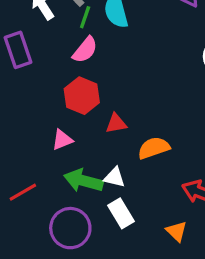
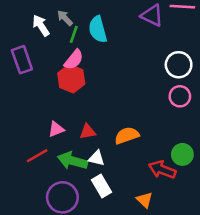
red hexagon: (82, 96) -> (71, 79), moved
red triangle: (116, 123) -> (88, 132), moved
red line: (23, 192) -> (37, 156), moved

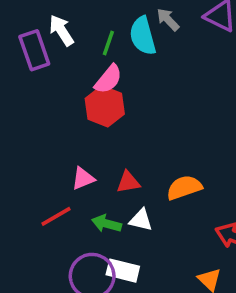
gray arrow: (65, 18) -> (168, 20), moved
purple rectangle: (22, 60) -> (34, 50), moved
green arrow: (72, 161) -> (107, 224), size x0.7
white rectangle: (102, 186) -> (123, 271), moved, turned -45

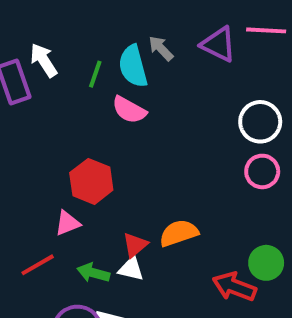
pink semicircle: (108, 79) -> (129, 110), moved, turned 80
red hexagon: (105, 106) -> (91, 181), moved
red triangle: (128, 182) -> (135, 245), moved, turned -30

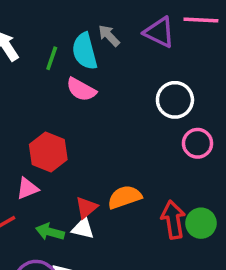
white circle: (260, 122) -> (175, 100), moved
red arrow: (234, 287) -> (173, 220), moved, turned 60

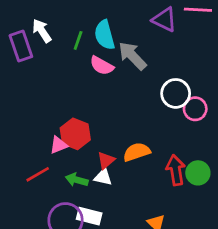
gray arrow: (109, 36) -> (132, 56), moved, size x1.6
white circle: (175, 100) -> (176, 93), moved
red hexagon: (48, 152) -> (75, 134), moved

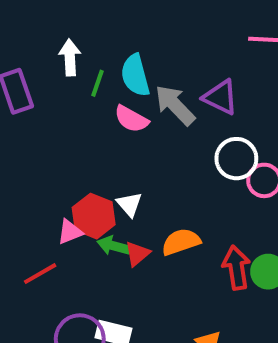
purple triangle: (164, 20) -> (221, 97), moved
white arrow: (42, 31) -> (70, 57), moved, turned 30
white triangle: (103, 177) -> (129, 204), moved, turned 36
green arrow: (77, 180) -> (113, 246), moved

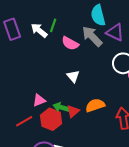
white arrow: (70, 57) -> (39, 30), moved, turned -48
cyan semicircle: (135, 75) -> (98, 15), moved
white triangle: (129, 204) -> (73, 76), moved
red hexagon: (94, 216) -> (51, 119), moved

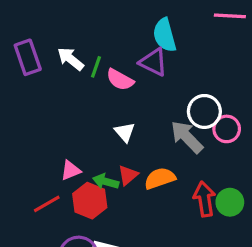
green line: (53, 25) -> (96, 67), moved
purple triangle: (115, 32) -> (153, 62), moved
gray arrow: (92, 36) -> (187, 137), moved
red triangle: (73, 111) -> (128, 175), moved

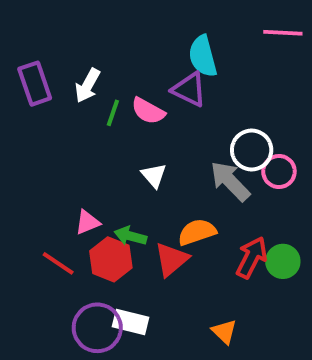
white arrow: (71, 59) -> (87, 86), turned -100
green line: (96, 67) -> (113, 113), moved
red triangle: (128, 175) -> (171, 259), moved, size x1.4
red arrow: (204, 199) -> (252, 257), turned 36
red line: (47, 204) -> (58, 263), turned 64

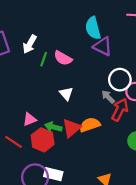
purple triangle: (189, 89) -> (103, 46), moved
gray arrow: (230, 181) -> (108, 97), size x0.6
red arrow: (252, 257) -> (120, 110), moved
red triangle: (171, 259) -> (72, 128), moved

